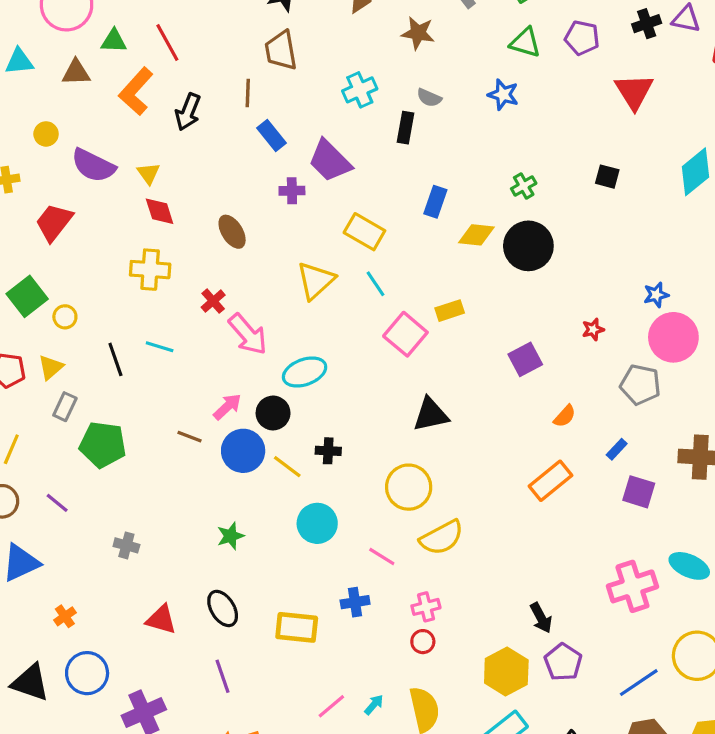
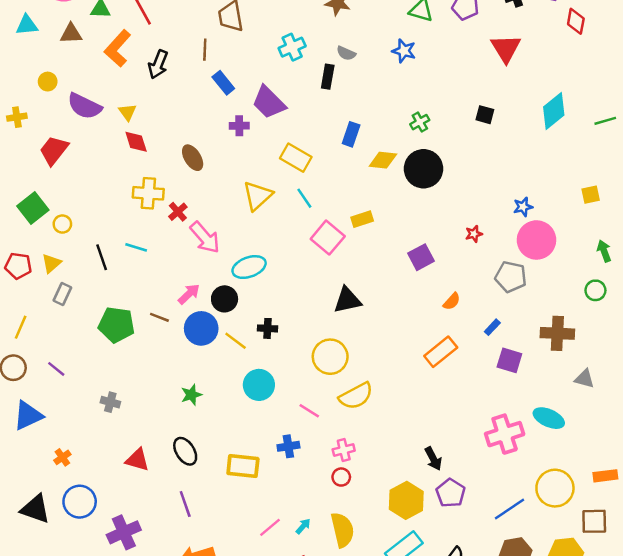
yellow cross: (150, 270) -> (148, 193), moved
green pentagon: (103, 445) -> (116, 325), moved

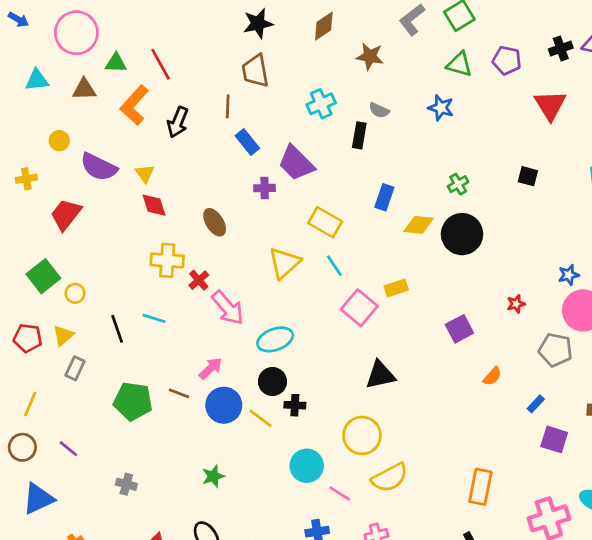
black circle: (225, 299) -> (272, 382), moved
orange rectangle: (441, 352) -> (480, 487), moved, turned -40
cyan circle: (259, 385) -> (307, 466), moved

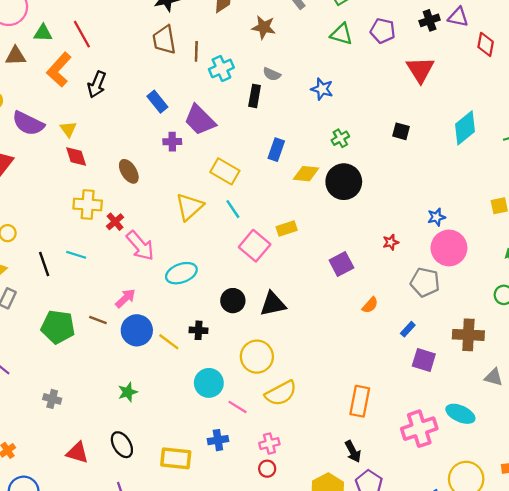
brown line: (228, 106) -> (196, 51), moved
blue star: (441, 108) -> (322, 89), moved
black circle: (272, 382) -> (233, 301), moved

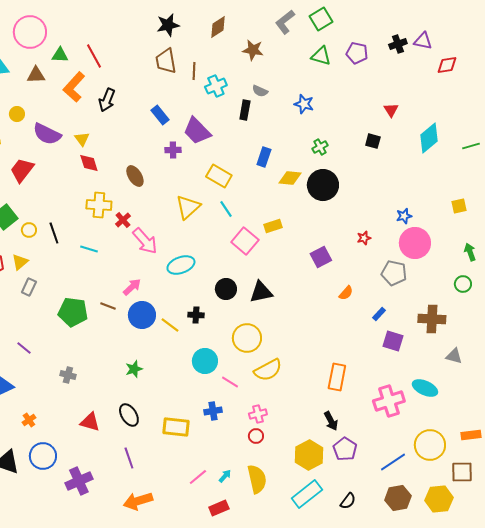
red diamond: (486, 44) -> (447, 65), turned 70
red triangle: (420, 70) -> (391, 110), moved, size x0.6
black line: (44, 264) -> (54, 233), moved

